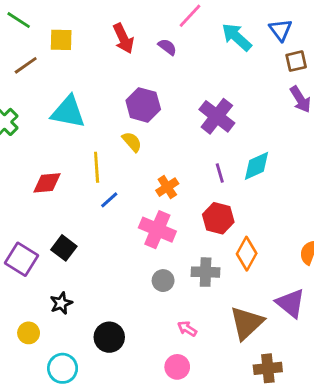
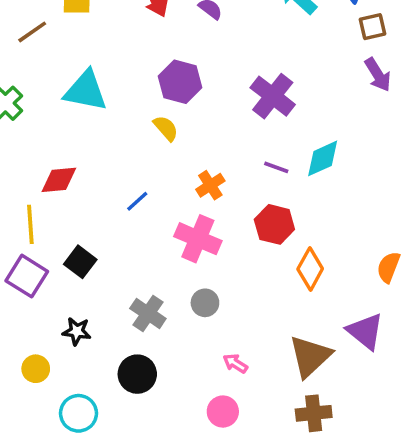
yellow line: (97, 167) -> (30, 224), moved
purple line: (220, 173) -> (276, 167), turned -54
gray cross: (206, 272) -> (148, 314), moved, turned 32
black star: (61, 303) -> (77, 331), turned 30
brown cross: (268, 368) -> (314, 413), moved

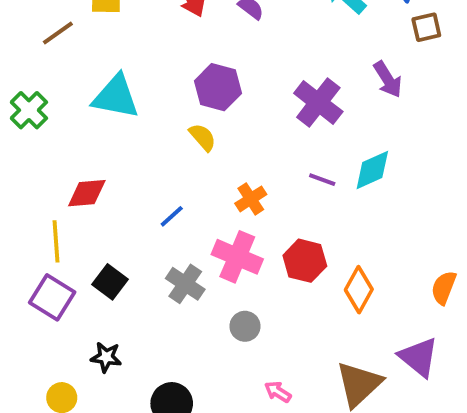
purple arrow: (378, 75) -> (388, 79), moved
red hexagon: (274, 224) -> (305, 261), moved
gray cross: (148, 314) -> (185, 284), moved

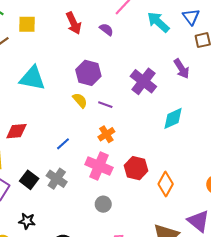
purple line: (322, 180) -> (105, 105), moved
gray cross: (185, 284) -> (57, 179), moved

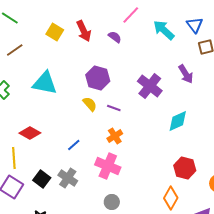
yellow square: (27, 24) -> (55, 32), moved, turned 30
red diamond: (16, 131) -> (30, 133), turned 35
red hexagon: (136, 168) -> (185, 168), moved
orange diamond: (166, 184) -> (171, 198), moved

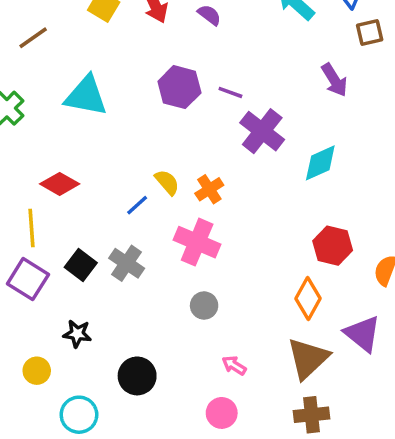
purple cross: (150, 86) -> (262, 131), moved
yellow semicircle: (90, 104) -> (167, 182), moved
purple line: (114, 108) -> (230, 92), moved

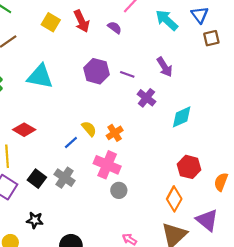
purple arrow: (334, 80) -> (165, 67), moved
purple cross: (262, 131) -> (146, 98), size x0.7
gray circle: (204, 306) -> (119, 190), moved

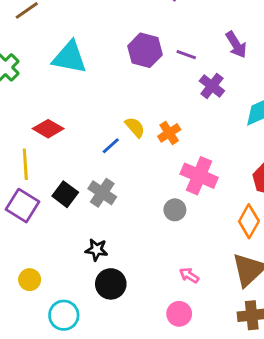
pink cross: (107, 165) -> (199, 176), moved
black star: (35, 220) -> (97, 250), moved

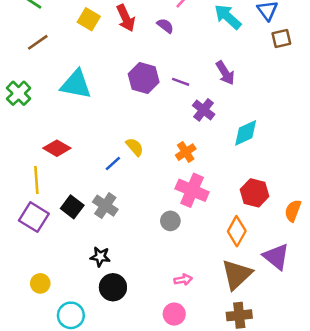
orange cross: (169, 133) -> (186, 152), moved
pink arrow: (189, 275) -> (183, 280), turned 138

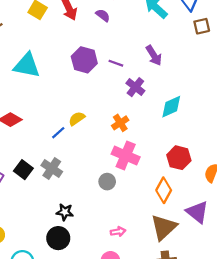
yellow semicircle: (135, 147) -> (77, 119), turned -84
black star: (100, 257) -> (65, 212), moved

